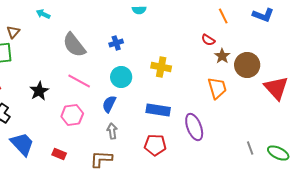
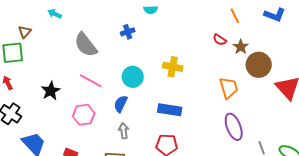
blue cross: (116, 43) -> (128, 32), moved
brown star: (222, 56) -> (241, 47), moved
purple ellipse: (194, 127) -> (234, 127), moved

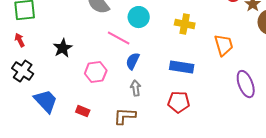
cyan circle: (133, 77) -> (139, 17), moved
pink line: (91, 81) -> (119, 38), moved
orange trapezoid: (229, 88) -> (224, 45), moved

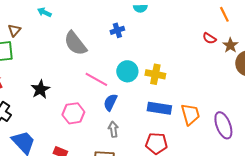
cyan circle: (139, 17) -> (127, 71), moved
yellow cross: (185, 24) -> (155, 74), moved
orange trapezoid: (224, 45) -> (190, 114), moved

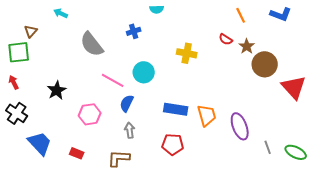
yellow cross: (155, 74) -> (187, 53), moved

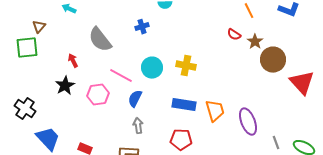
yellow cross: (187, 53) -> (186, 66), moved
red arrow: (14, 82) -> (73, 61), moved
pink hexagon: (90, 114) -> (98, 95), moved

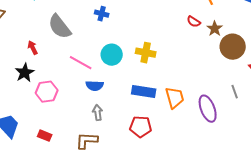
blue cross: (142, 27) -> (102, 14), turned 32
pink hexagon: (98, 95) -> (47, 92), moved
blue semicircle: (135, 99) -> (95, 86), turned -114
gray line: (276, 143) -> (235, 92), moved

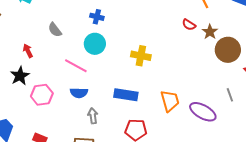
gray semicircle: (60, 27) -> (55, 30), size x0.6
cyan circle: (112, 55) -> (95, 44), moved
blue semicircle: (95, 86) -> (79, 93), moved
blue rectangle: (144, 92) -> (126, 95), moved
purple ellipse: (208, 109) -> (203, 112), turned -40

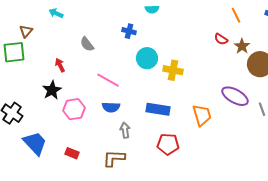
cyan circle: (95, 44) -> (147, 58), moved
purple ellipse: (203, 112) -> (235, 96), moved

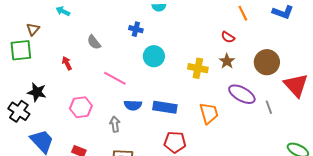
brown star: (242, 46) -> (227, 61), moved
yellow cross: (173, 70) -> (198, 68), moved
black star: (52, 90) -> (37, 92), moved, turned -30
blue semicircle: (111, 107) -> (133, 105), moved
gray arrow: (125, 130) -> (115, 124), moved

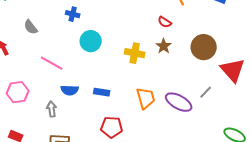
purple ellipse: (242, 94) -> (179, 102), moved
blue rectangle: (165, 107) -> (102, 92), size x0.7
gray line: (269, 107) -> (206, 92), turned 64

